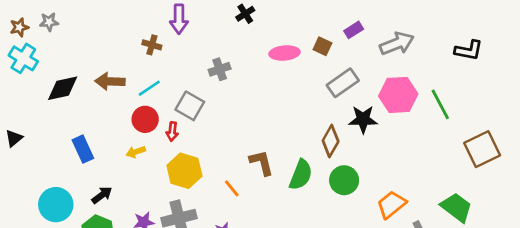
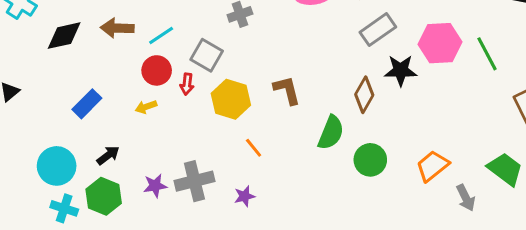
blue rectangle: (83, 149) -> (87, 104), turned 70
brown L-shape: (262, 163) -> (287, 90), moved
yellow hexagon: (184, 171) -> (231, 99), moved
green circle: (344, 180) -> (370, 160), moved

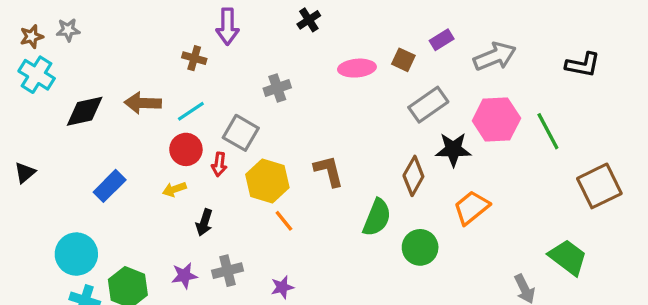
orange line: (254, 148) -> (284, 221), moved
black arrow: (108, 155) -> (204, 222), moved, turned 145
orange trapezoid: (432, 166) -> (472, 208), moved
gray cross: (194, 181) -> (227, 271), size x0.7

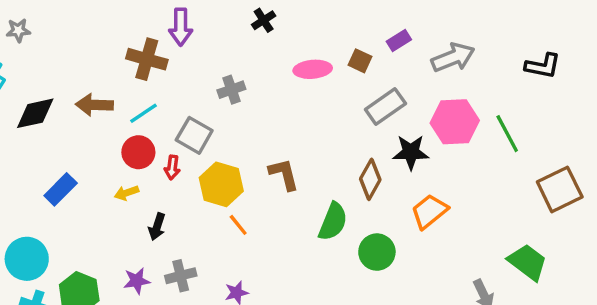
brown cross: (194, 58) -> (147, 59), size x1.6

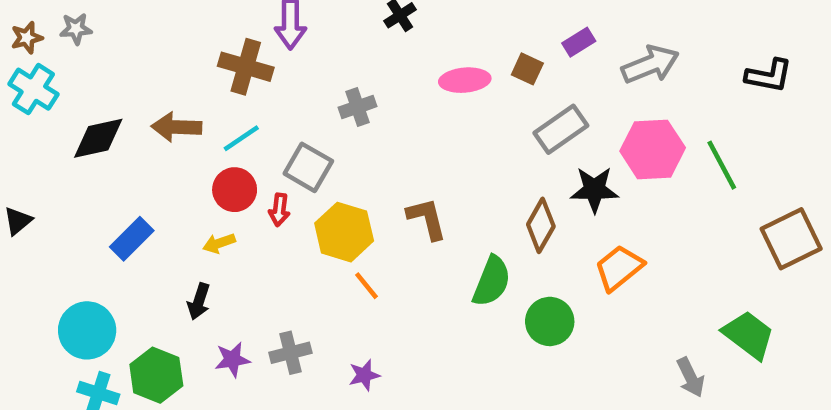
black arrow: (157, 227) -> (199, 301), moved

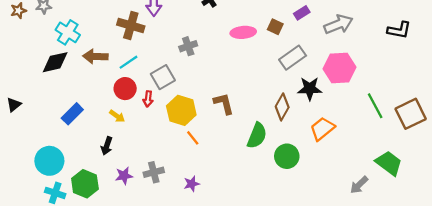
cyan cross: (33, 89) -> (68, 32), moved
green line: (722, 165) -> (375, 106), moved
gray square: (308, 167) -> (163, 77), turned 30
yellow arrow: (219, 243) -> (117, 116), turned -126
gray arrow: (691, 377) -> (359, 185), turned 72

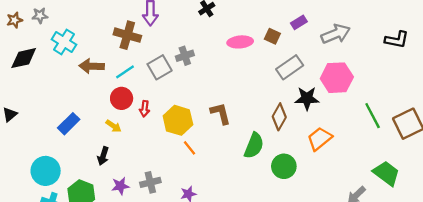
black diamond: (55, 62) -> (24, 58), moved
gray square: (163, 77) -> (160, 67), moved

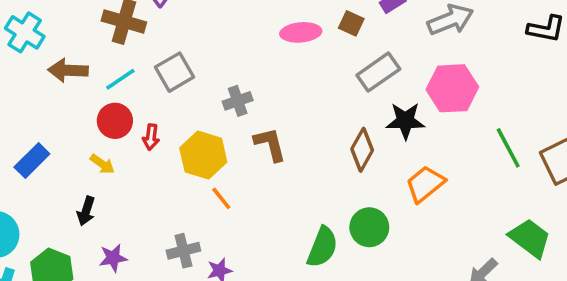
gray cross: (185, 56) -> (238, 101), moved
green semicircle: (254, 146) -> (322, 247), moved
gray cross: (150, 182) -> (183, 251), moved

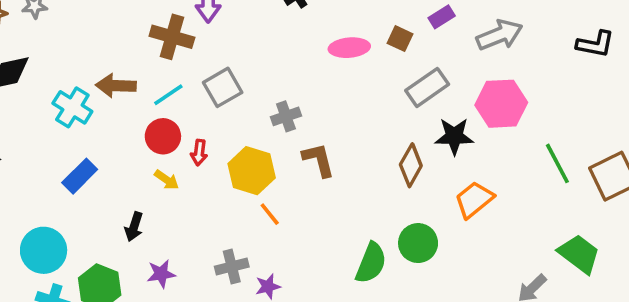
cyan cross: (25, 32) -> (72, 107), moved
yellow arrow: (102, 164) -> (167, 180), moved

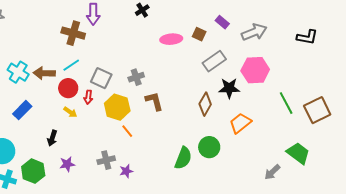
purple rectangle: (442, 17) -> (222, 22), turned 72
brown arrow: (116, 86) -> (44, 73), moved
gray square: (223, 87) -> (101, 78), moved, turned -35

